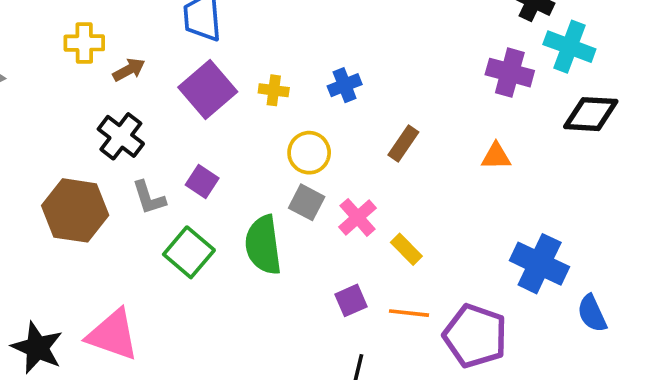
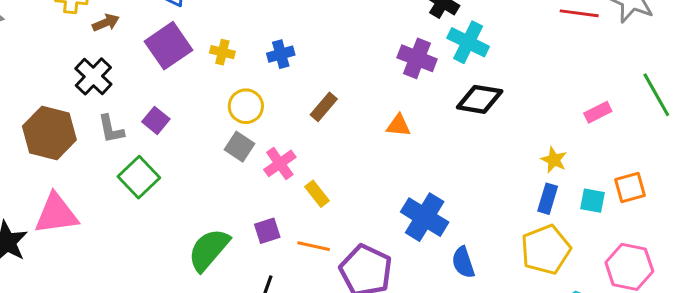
green semicircle: (263, 245) -> (209, 250), moved, turned 42
pink triangle: (113, 335) -> (56, 214), moved, turned -33

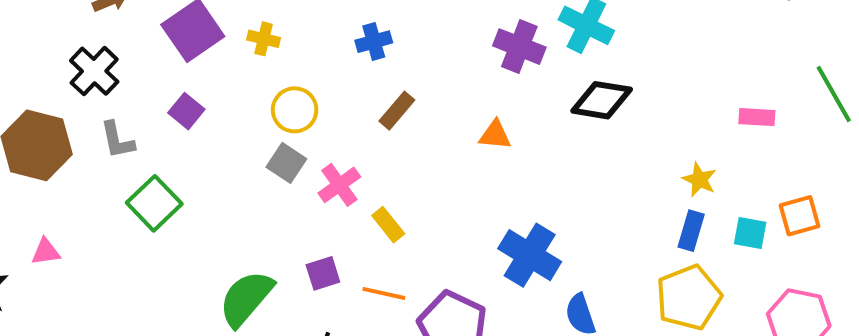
blue cross: (281, 54) -> (374, 42), moved
pink rectangle: (598, 112) -> (757, 117), turned 30
purple square: (156, 120) -> (186, 111), moved
pink triangle: (56, 214) -> (46, 252), size x0.5

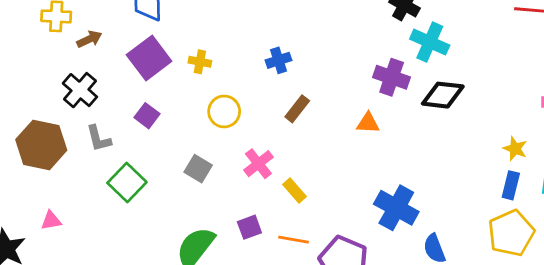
purple cross: (519, 47) -> (392, 77), moved
gray square: (286, 163) -> (198, 169), moved

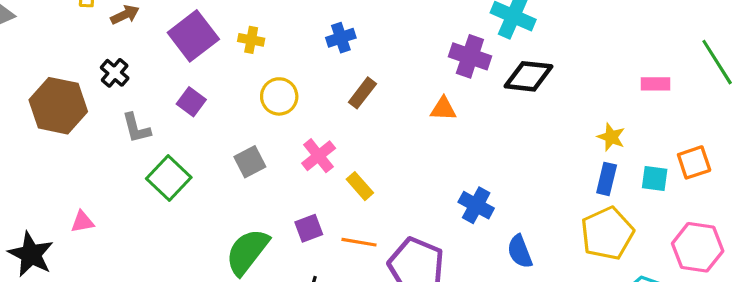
black cross: (80, 90) -> (115, 73), size x0.7
brown hexagon: (41, 145) -> (58, 106), moved
gray square: (198, 169) -> (250, 162), turned 32
blue cross: (396, 208) -> (476, 205), size x0.7

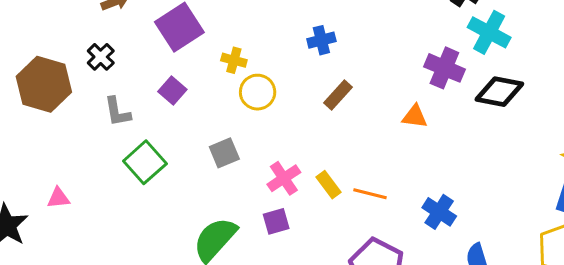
yellow cross: (251, 40) -> (234, 60), moved
pink cross: (319, 156) -> (284, 178), moved
orange line: (359, 242) -> (370, 194), moved

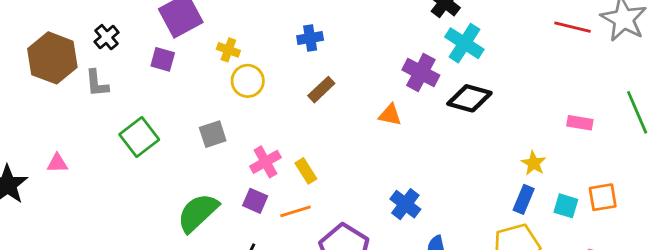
purple square: (172, 90) -> (163, 59), moved, turned -30
gray L-shape: (117, 112) -> (97, 83), moved
orange line: (370, 194) -> (295, 211), moved, turned -36
purple square: (276, 221) -> (255, 201), turned 35

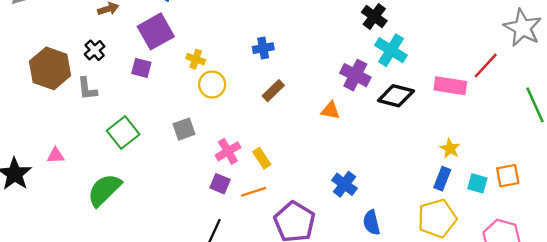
red line: (572, 27) -> (486, 66), moved, turned -60
pink rectangle: (580, 123) -> (450, 86), moved, size x1.5
green semicircle: (198, 213) -> (104, 190), moved

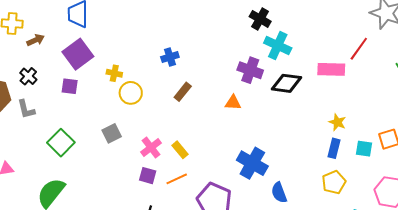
blue cross: (344, 184) -> (252, 163), size x1.4
yellow pentagon: (437, 218) -> (334, 182), size x0.7

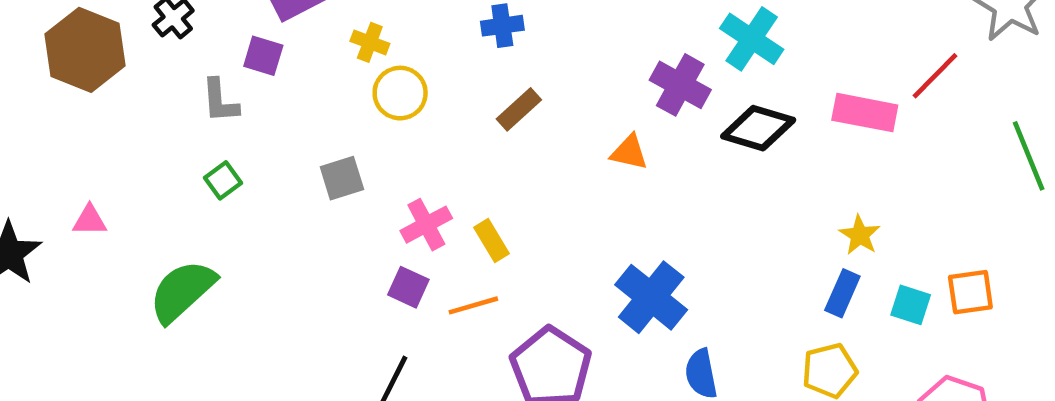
gray L-shape: (26, 109) -> (220, 101), moved
green square: (61, 143) -> (223, 180), size x0.6

